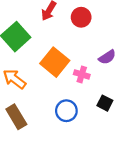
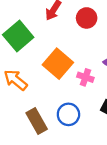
brown rectangle: (16, 117) -> (37, 121), moved

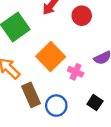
brown rectangle: (37, 121) -> (31, 95), moved

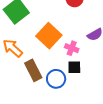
black square: (95, 103) -> (74, 67), moved, turned -32

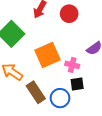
orange square: (49, 36) -> (47, 55), turned 30

